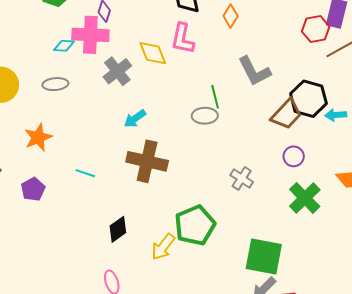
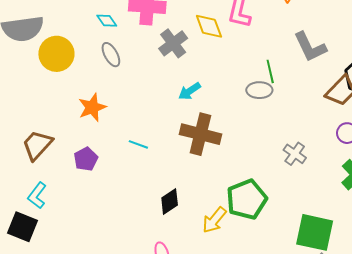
cyan diamond: (64, 46) -> (107, 21), moved, turned 50
gray ellipse: (55, 84) -> (111, 55), turned 65

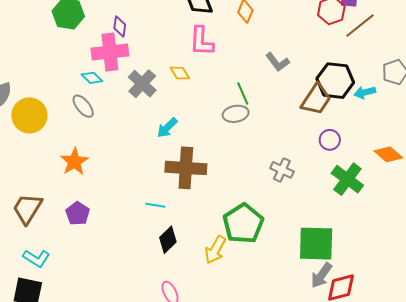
cyan diamond: (107, 21) -> (92, 78), moved
yellow diamond: (209, 26) -> (180, 73), moved, size x0.7
gray L-shape: (310, 47) -> (277, 62), size x0.7
cyan line: (138, 144) -> (155, 205), moved
cyan L-shape: (37, 195) -> (36, 258), turned -84

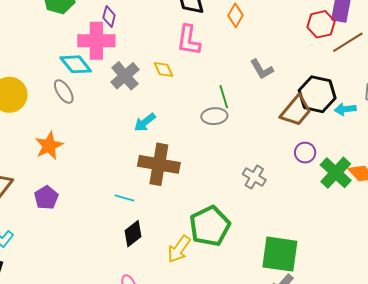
cyan diamond: (92, 78) -> (76, 64), size x1.5
green cross: (347, 179) -> (336, 173), moved

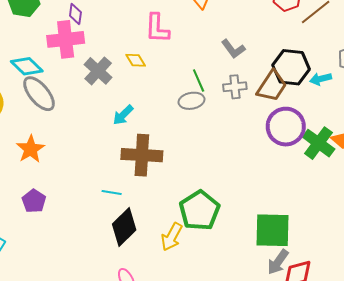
cyan diamond: (76, 64) -> (27, 66), moved
gray ellipse: (64, 92) -> (39, 94), size x1.5
purple circle: (305, 153) -> (286, 127), size x1.8
gray cross: (254, 177) -> (235, 87), moved, turned -30
black diamond: (133, 234) -> (124, 227), size x1.4

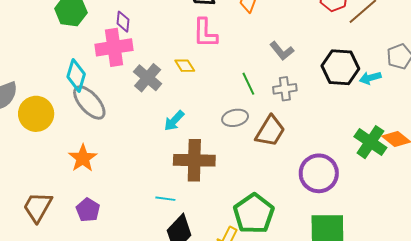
cyan diamond: (27, 66) -> (76, 75), turned 64
brown trapezoid: (272, 86) -> (270, 131), moved
gray ellipse: (191, 101) -> (235, 118), moved
purple circle: (286, 127) -> (319, 173), moved

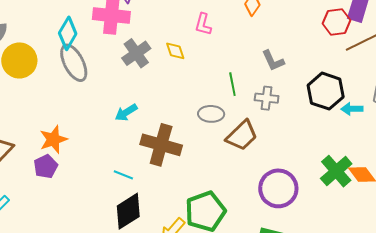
pink L-shape: (205, 33) -> (203, 24), size x0.7
cyan arrow: (174, 121) -> (126, 112), moved
orange star: (83, 158) -> (53, 139), moved

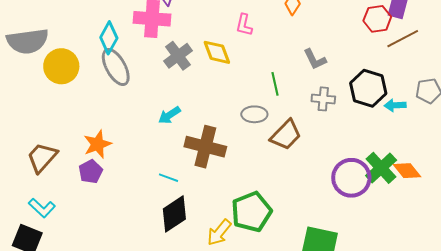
yellow diamond: (175, 51) -> (217, 52), size x1.4
gray cross: (267, 98) -> (323, 99), moved
purple circle: (278, 188) -> (351, 178), moved

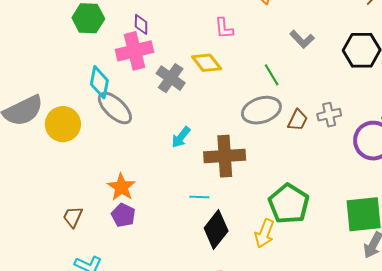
gray cross: (323, 99) -> (329, 115), moved
gray ellipse: (254, 114) -> (261, 110), size x1.5
brown trapezoid: (286, 135) -> (298, 120), size x0.7
brown trapezoid: (42, 157) -> (73, 217), size x0.7

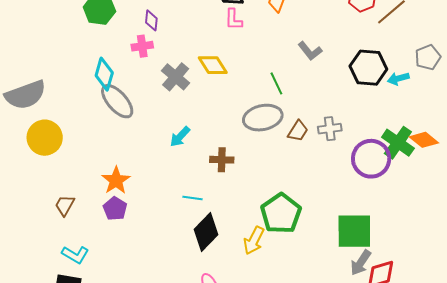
pink L-shape: (224, 28) -> (234, 19), moved
pink cross: (134, 51) -> (142, 46), size x0.6
yellow circle: (63, 124) -> (45, 138), moved
brown cross: (225, 156) -> (222, 160), size x0.6

